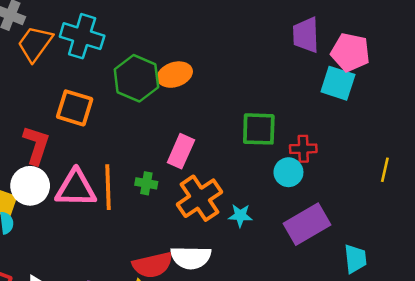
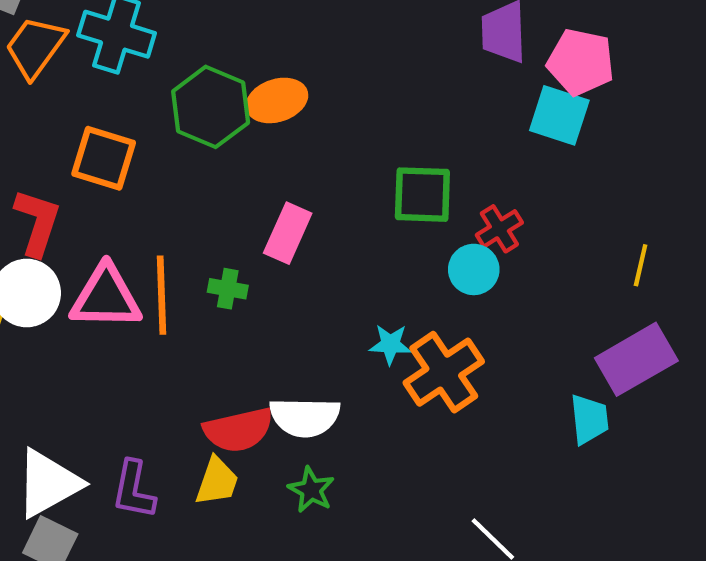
red cross: (303, 149) -> (499, 229), turned -30
orange cross: (199, 198) -> (444, 372), moved
purple rectangle: (307, 224) -> (636, 359), moved

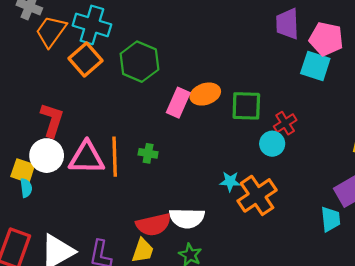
orange ellipse: (277, 100) -> (205, 94), moved
orange square: (104, 158) -> (85, 59), moved, turned 32
pink rectangle: (288, 233) -> (178, 103), moved

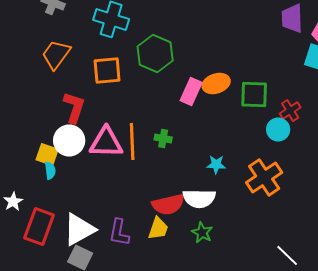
orange trapezoid: (51, 31) -> (56, 54), moved
orange square: (85, 59) -> (107, 70), moved, turned 36
cyan star: (230, 181) -> (216, 164), moved

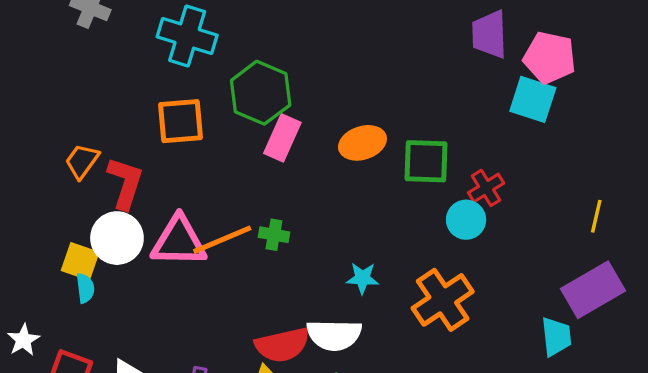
orange trapezoid: (56, 54) -> (82, 161), moved, size x0.7
pink rectangle: (191, 91) -> (282, 138), moved
orange line: (132, 141) -> (222, 240), turned 69

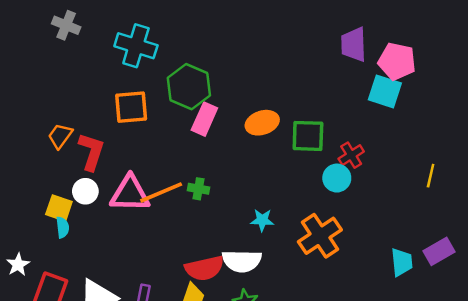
white circle: (117, 238) -> (85, 191), size x0.7
purple rectangle: (593, 290) -> (439, 251), moved, size x0.7

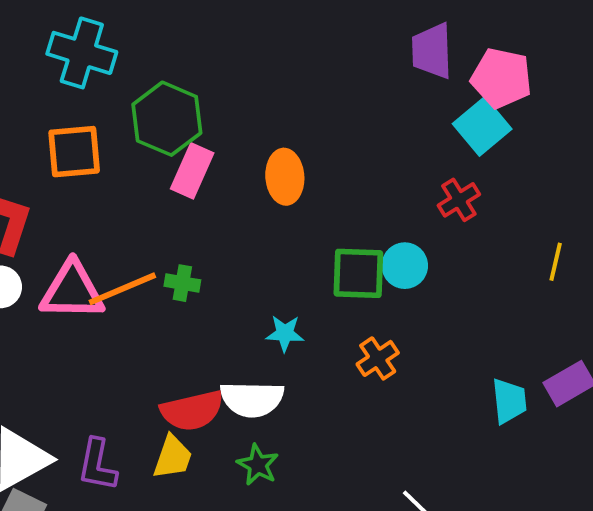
cyan square: (385, 91) -> (482, 126), turned 32
orange ellipse: (262, 123) -> (285, 177), turned -76
green square: (308, 136) -> (358, 273), moved
red cross: (351, 155) -> (459, 200), moved
orange cross: (320, 236) -> (378, 358), size x0.6

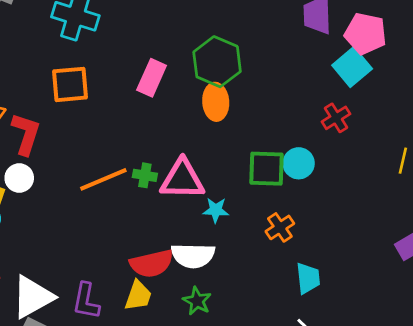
green hexagon: (167, 119) -> (217, 62), moved
pink rectangle: (192, 171) -> (152, 78), moved
pink triangle: (72, 291) -> (182, 179), moved
cyan trapezoid: (509, 401) -> (308, 278), moved

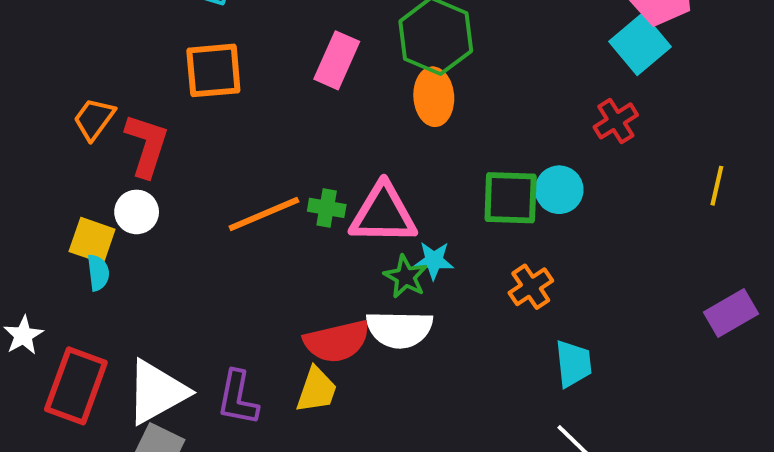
green star: (197, 301) -> (405, 277), moved

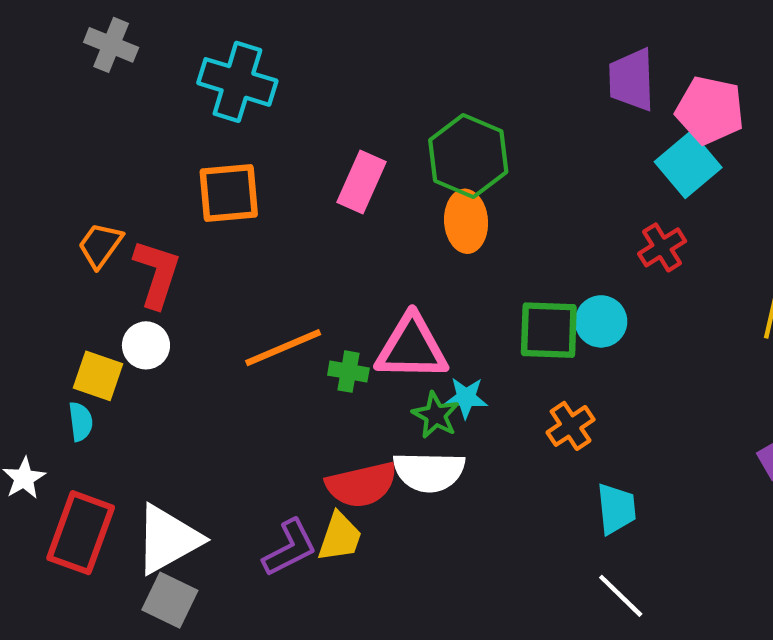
green cross: (327, 208) -> (348, 372), moved
cyan semicircle: (98, 273) -> (81, 422), moved
purple L-shape: (238, 398) -> (290, 548), moved, turned -128

